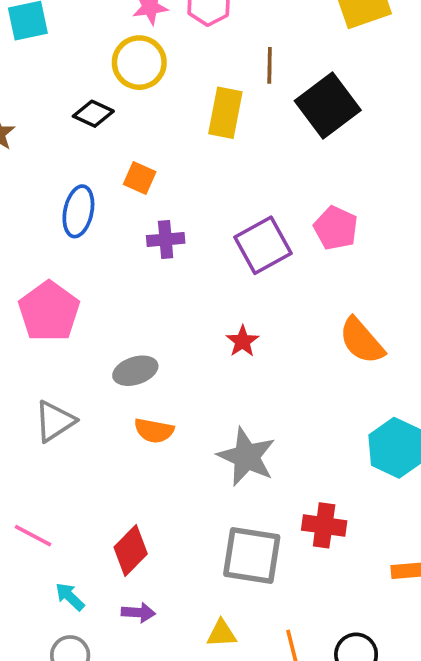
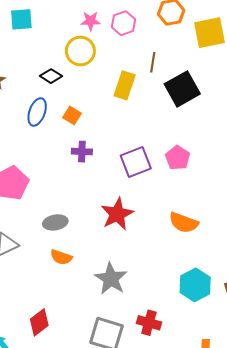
blue ellipse: (78, 211) -> (37, 112), moved
red star: (242, 341) -> (117, 214), size x1.8
orange semicircle: (362, 341) -> (184, 223), turned -36

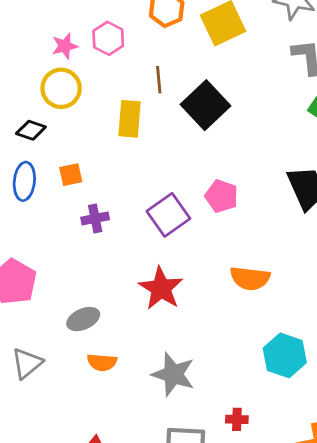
orange square: (72, 115) -> (71, 175), turned -30
red cross: (149, 323) -> (237, 419), size x0.7

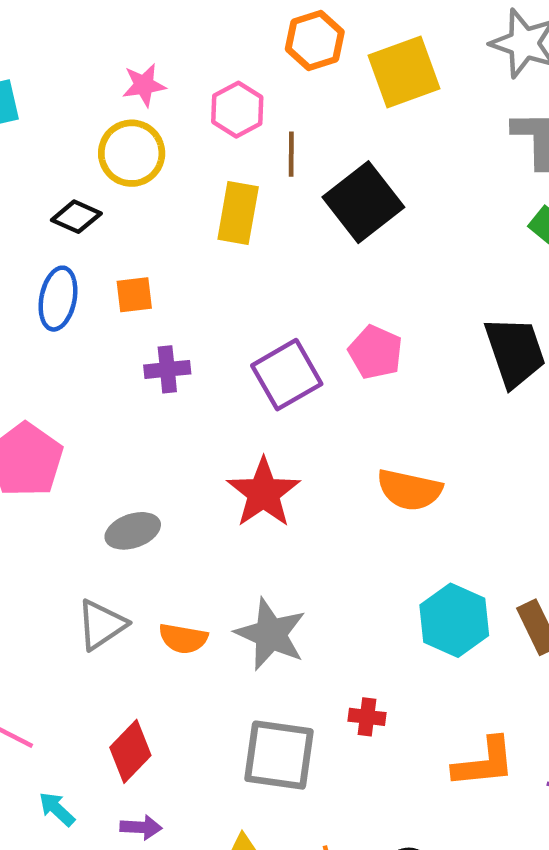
pink hexagon: (108, 38) -> (237, 110), moved
orange semicircle: (102, 362) -> (183, 638), moved
gray triangle: (27, 363) -> (101, 625), moved

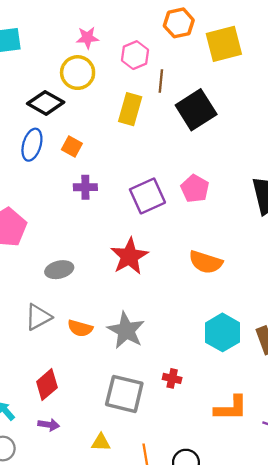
black diamond: (76, 217) -> (46, 103), size x1.4
orange square: (134, 295) -> (72, 147), turned 30

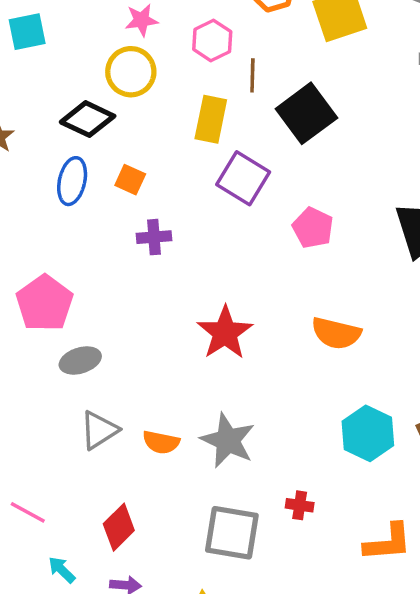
purple square: (147, 196) -> (243, 178), moved, turned -30
gray ellipse: (59, 270) -> (80, 360), moved

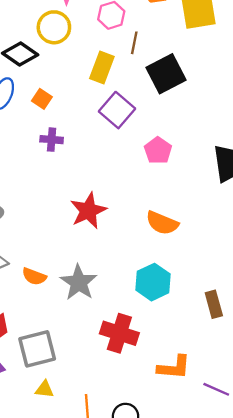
cyan hexagon: (368, 433) -> (153, 282), moved
red cross: (300, 505) -> (119, 333), size x2.0
gray square: (232, 533) -> (37, 349), moved, turned -33

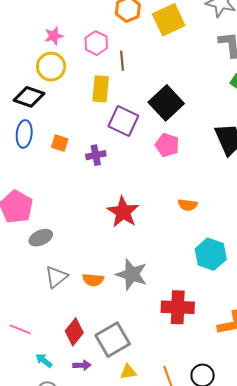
black square: (166, 74) -> (166, 103), moved
orange square: (42, 99) -> (60, 143), moved
purple cross: (52, 140) -> (96, 155), moved
orange semicircle: (162, 223) -> (188, 205), size x0.7
cyan hexagon: (153, 282) -> (211, 254), moved

